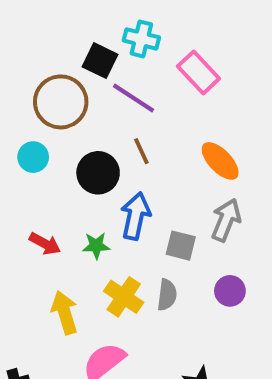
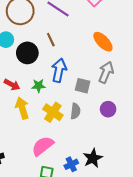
brown line: (141, 151) -> (51, 40), moved
black circle: (98, 173) -> (27, 53), moved
yellow arrow: (65, 313) -> (22, 108), moved

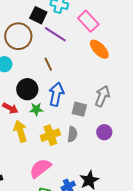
orange ellipse: (103, 42) -> (99, 49), moved
black circle: (27, 53) -> (27, 89), moved
yellow cross: (53, 112) -> (50, 135), turned 36

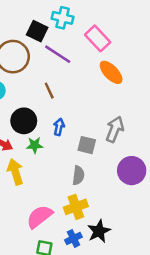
blue arrow: (56, 94) -> (59, 127), size x0.6
purple circle: (104, 132) -> (132, 171), moved, size x1.5
yellow cross: (50, 135) -> (76, 207), moved

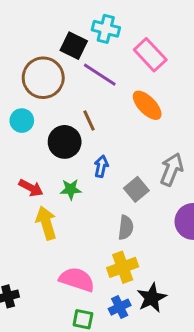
orange ellipse: (111, 72) -> (147, 105), moved
black circle: (24, 121) -> (65, 142), moved
gray square: (87, 145) -> (136, 189), turned 36
pink semicircle: (40, 217) -> (77, 280), turned 56

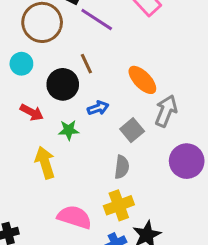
orange ellipse: (147, 105) -> (142, 80), moved
blue arrow: (101, 166) -> (98, 108), turned 60
red arrow: (31, 188) -> (32, 112), moved

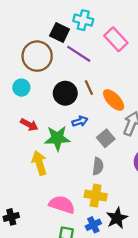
brown line: (86, 64) -> (89, 88), moved
black circle: (63, 84) -> (65, 93), moved
green star: (69, 130) -> (57, 138), size x1.6
yellow cross: (119, 205) -> (96, 196), turned 30

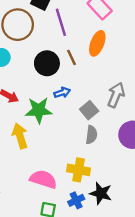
purple line: (79, 54) -> (61, 22), turned 40
orange ellipse: (114, 100) -> (97, 43), moved, turned 65
gray semicircle: (98, 166) -> (91, 135), moved
black star: (117, 218) -> (101, 193), turned -30

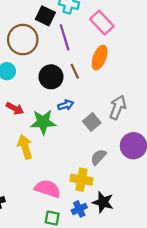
gray semicircle: (91, 135) -> (98, 157), moved, turned -144

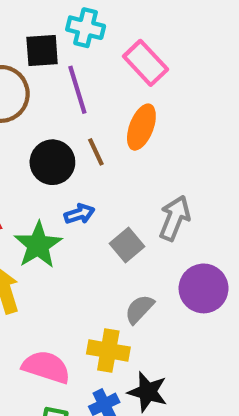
black square: (45, 16) -> (42, 50), turned -30
green star: (43, 122) -> (38, 245), turned -30

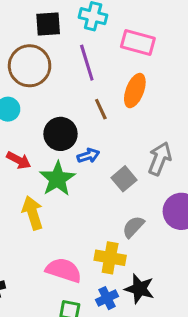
black square: (42, 50) -> (48, 24), moved
pink rectangle: (146, 63) -> (138, 43), turned -32
black circle: (52, 162) -> (61, 134), moved

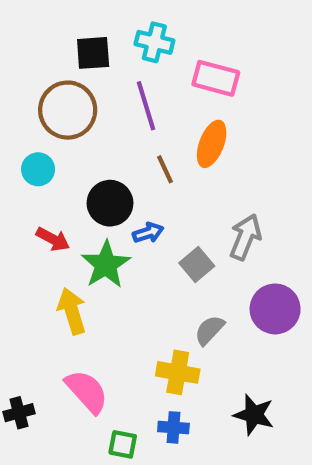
pink semicircle: (64, 270) -> (87, 391), moved, turned 30
black star: (139, 289) -> (254, 415), moved
blue cross: (107, 298) -> (173, 427), turned 30

